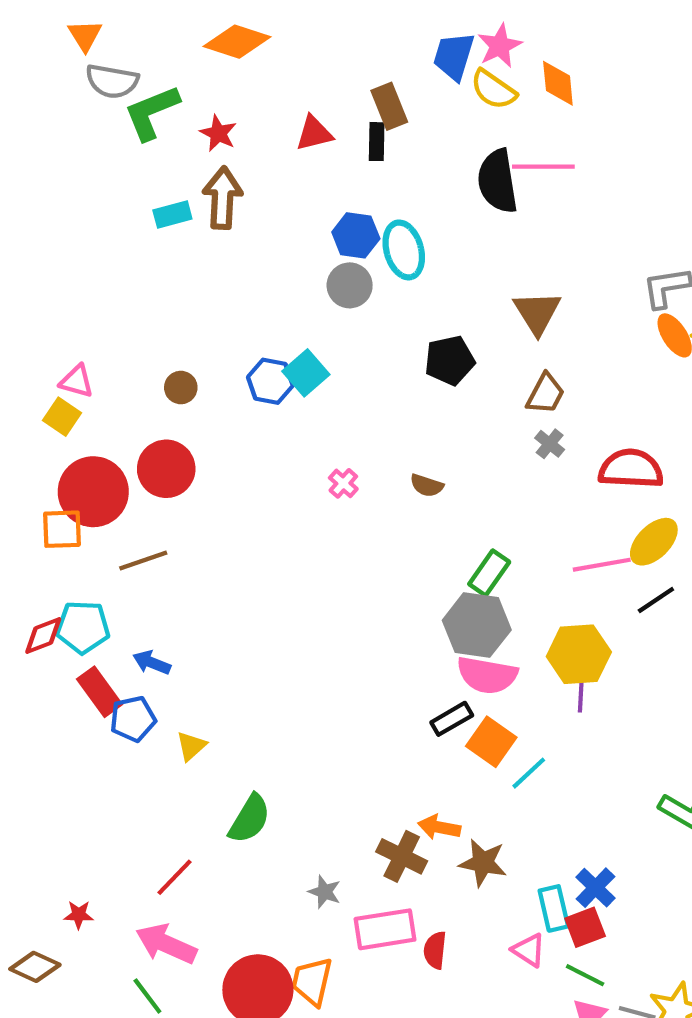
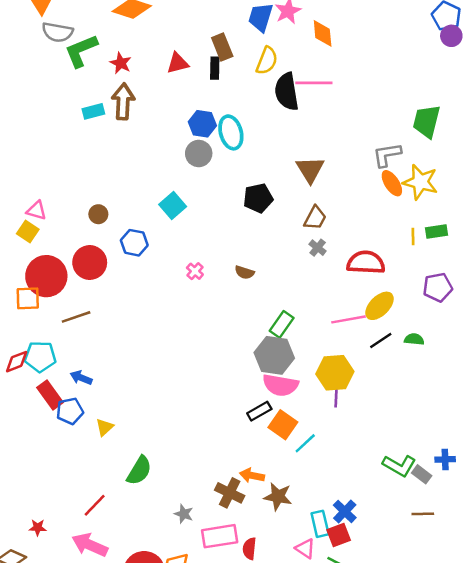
yellow semicircle: (493, 90) -> (267, 61), moved, turned -104
blue hexagon: (270, 381) -> (134, 243), moved

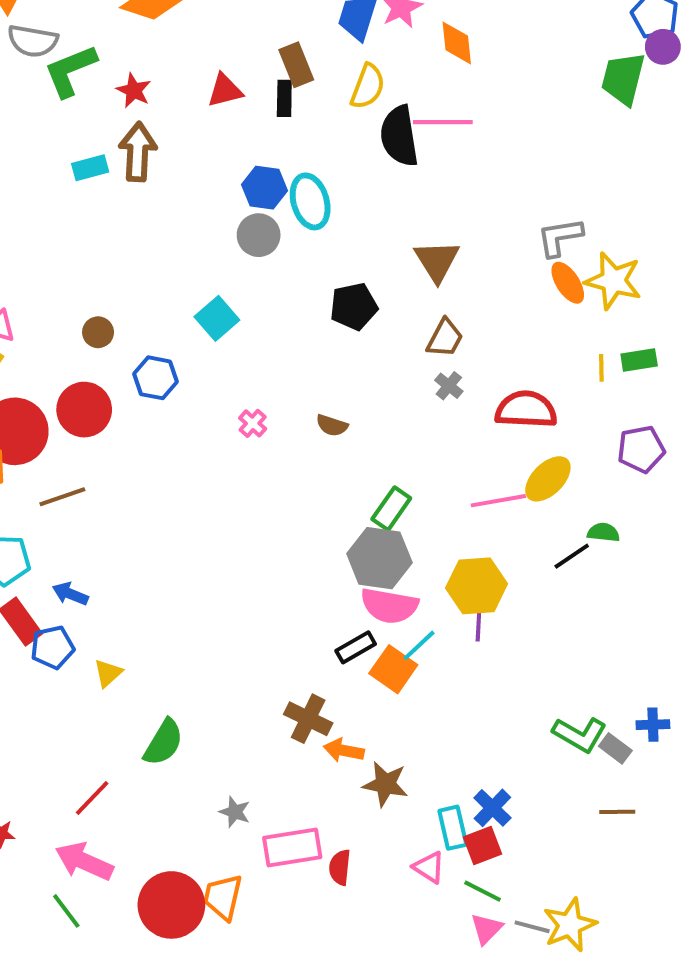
green trapezoid: (427, 121) -> (623, 79), moved
black line: (381, 341) -> (572, 556), moved
cyan line: (305, 443) -> (419, 645), moved
brown cross: (230, 493) -> (308, 719), moved

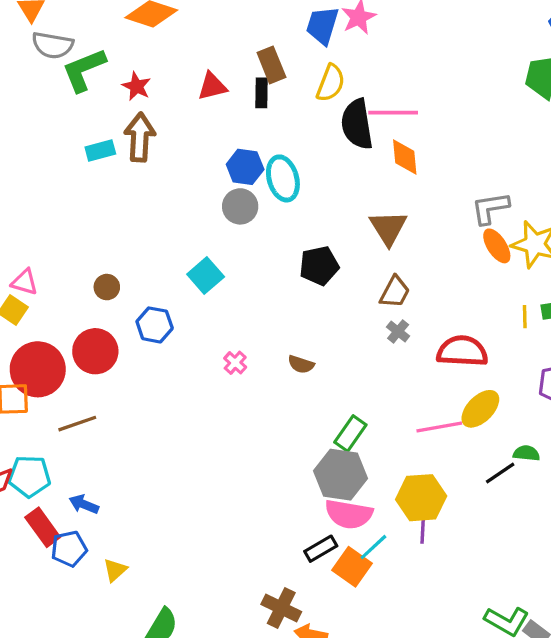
orange diamond: (457, 43) -> (405, 157), moved

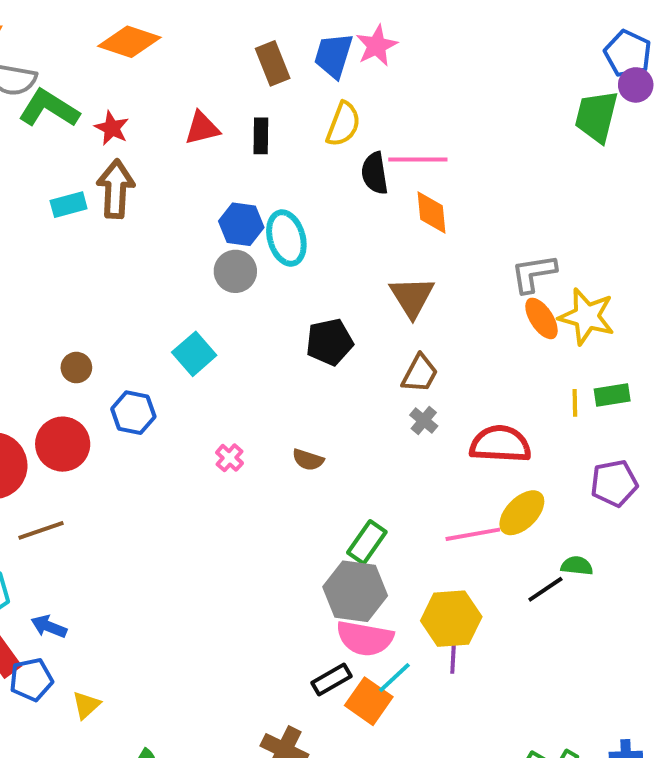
brown rectangle: (271, 65) -> (273, 63), moved
green L-shape: (84, 70) -> (49, 108), turned 54
black semicircle: (357, 124) -> (375, 173), size x0.7

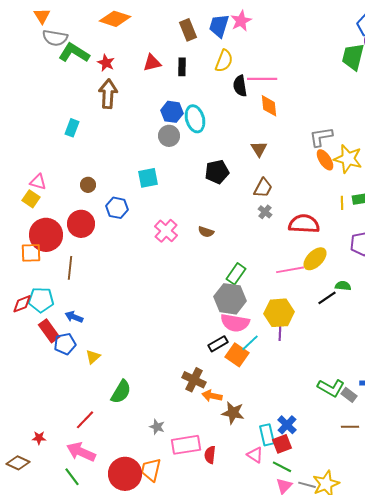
cyan rectangle: (69, 205) -> (72, 128), moved, turned -54
brown triangle: (412, 297) -> (259, 149), size x0.7
cyan square: (194, 354) -> (148, 178), turned 30
pink cross: (229, 458) -> (166, 231), size x1.6
brown line: (41, 530) -> (70, 268), turned -65

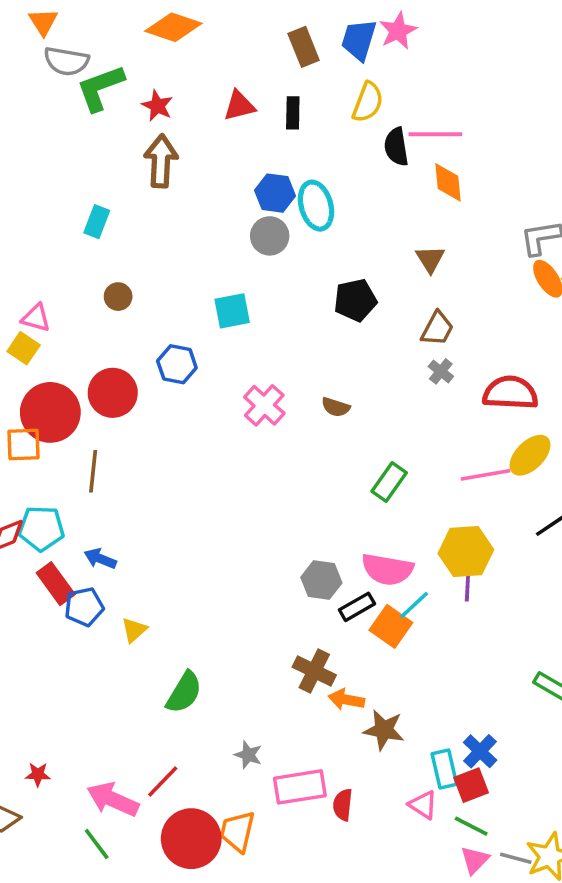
green L-shape: (74, 53) -> (100, 88), turned -52
brown circle: (88, 185) -> (118, 297), moved
gray hexagon: (230, 299) -> (321, 580), moved, size x0.7
red line: (85, 420) -> (163, 782), moved

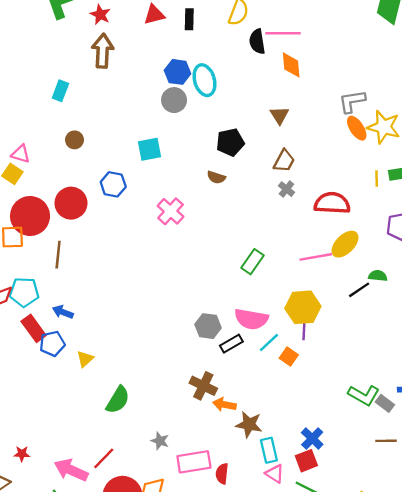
brown semicircle: (336, 407) -> (216, 177), moved
orange square: (391, 626) -> (289, 357), moved, size x0.7
cyan rectangle: (444, 769) -> (269, 450), moved

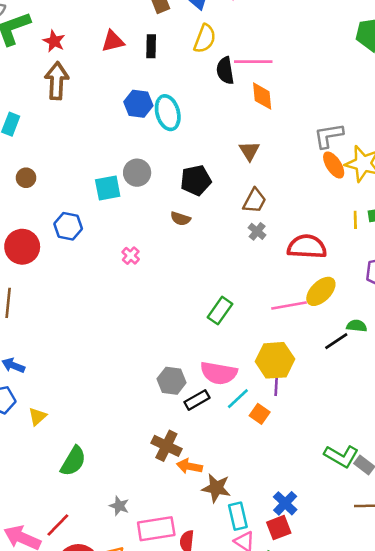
gray circle: (174, 100) -> (137, 173), moved
pink cross: (171, 211) -> (131, 256), size x0.6

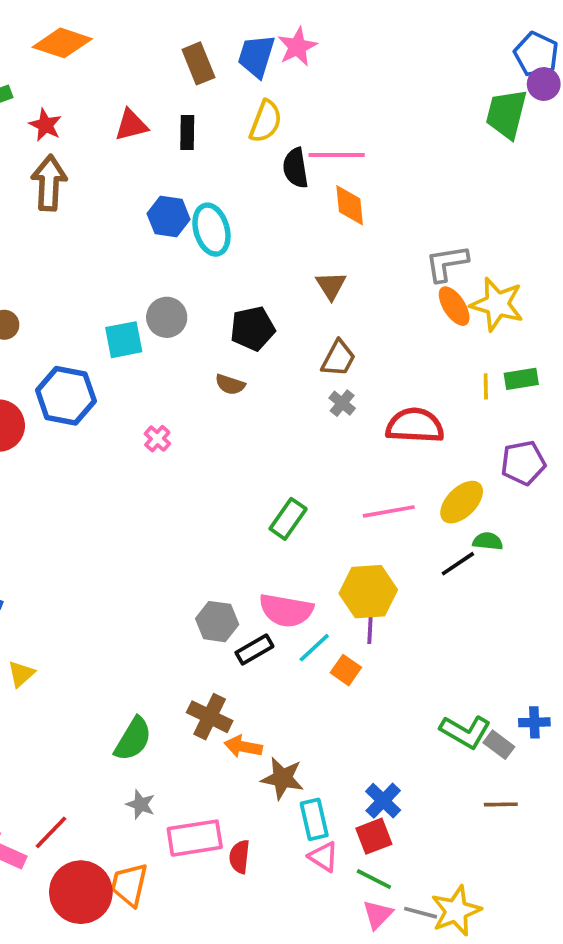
blue hexagon: (68, 226) -> (66, 396), size x1.4
yellow ellipse: (321, 291) -> (462, 502), moved
green semicircle: (73, 461) -> (133, 739), moved

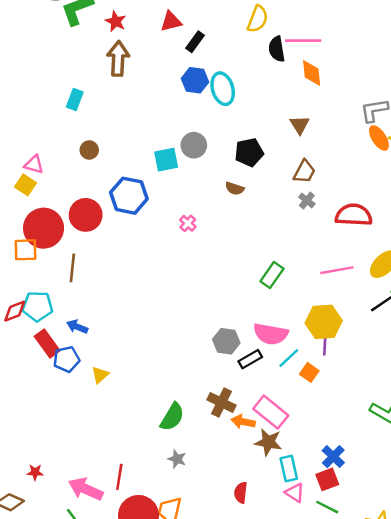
black rectangle: (187, 133) -> (195, 42), moved, turned 35
red line: (51, 832) -> (119, 477), turned -35
pink rectangle: (195, 838) -> (271, 412), moved, turned 48

